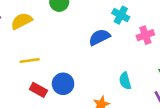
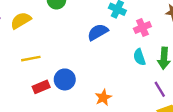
cyan semicircle: (125, 81) -> (139, 57), moved
red rectangle: (38, 90) -> (41, 87), turned -49

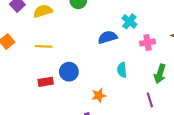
cyan semicircle: (139, 57) -> (122, 70), moved
red rectangle: (41, 87) -> (46, 82), moved

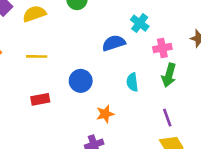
blue circle: (69, 72) -> (81, 81), moved
green arrow: (160, 74) -> (169, 75), moved

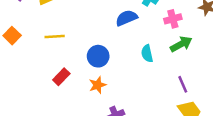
green arrow: (169, 75) -> (181, 44), turned -130
red rectangle: (40, 99) -> (61, 77), turned -30
orange star: (105, 114) -> (98, 85), moved

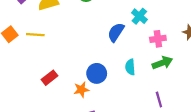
blue semicircle: (126, 18) -> (116, 32), turned -42
yellow line: (55, 36) -> (35, 35), moved
blue circle: (98, 56) -> (97, 73), moved

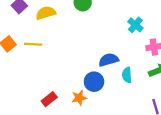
blue semicircle: (116, 32) -> (109, 60), moved, turned 42
red rectangle: (49, 78) -> (49, 99), moved

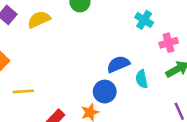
yellow line: (33, 44) -> (23, 91), moved

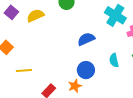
cyan cross: (144, 20) -> (115, 15), size x1.5
blue semicircle: (118, 64) -> (86, 39), moved

